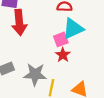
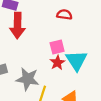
cyan triangle: (73, 29) -> (77, 60), moved, turned -45

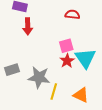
red arrow: (17, 25) -> (28, 26), size x0.7

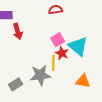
gray rectangle: (12, 70) -> (16, 84), moved
yellow line: (54, 91) -> (53, 63), moved

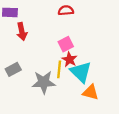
cyan triangle: (78, 46) -> (81, 72), moved
gray rectangle: (16, 84) -> (13, 69), moved

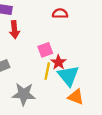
pink square: (66, 44) -> (45, 50), moved
gray star: (44, 82) -> (24, 94), moved

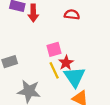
red arrow: (14, 30) -> (33, 13), moved
yellow line: (47, 71) -> (54, 70), turned -42

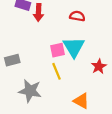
red star: (66, 63) -> (99, 66), moved
cyan triangle: (75, 77) -> (74, 47), moved

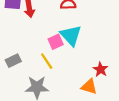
red star: (99, 66) -> (100, 69), moved
yellow line: (57, 71) -> (47, 61), moved

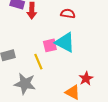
cyan triangle: (71, 35) -> (65, 42), turned -30

